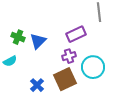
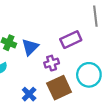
purple cross: (69, 56) -> (52, 63), moved

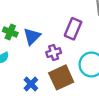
purple rectangle: (71, 40) -> (73, 29), turned -42

